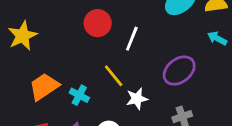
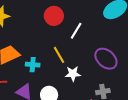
purple ellipse: (179, 71) -> (106, 59), turned 70
cyan cross: (79, 95) -> (33, 65), turned -32

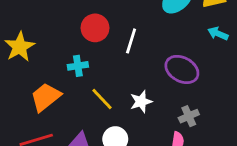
yellow line: (59, 55) -> (102, 99), moved
cyan cross: (33, 65) -> (78, 66), moved

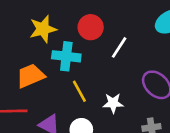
yellow star: (20, 47) -> (43, 29), moved
cyan cross: (78, 66) -> (66, 56), size x1.5

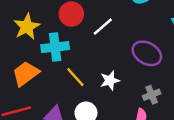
white line: (119, 47) -> (103, 27), turned 30

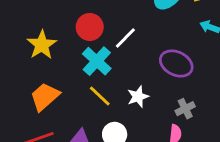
cyan cross: (55, 47) -> (97, 61), moved, turned -36

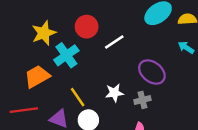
cyan cross: (97, 61) -> (66, 55), moved
yellow line: (100, 96) -> (78, 97), moved
gray cross: (185, 109) -> (142, 100), moved

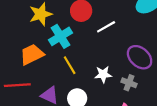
yellow line: (78, 97) -> (70, 65), moved
gray cross: (142, 100) -> (129, 83), turned 32

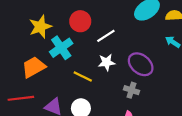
yellow line: (70, 65) -> (83, 76), moved, turned -30
white star: (103, 74) -> (107, 62), moved

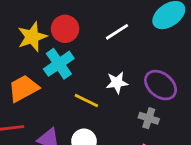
red circle: (80, 21) -> (65, 29), moved
white line: (106, 36) -> (117, 32), moved

